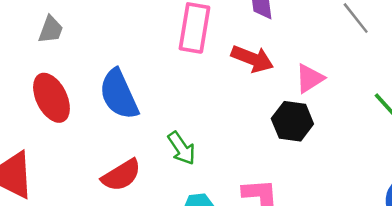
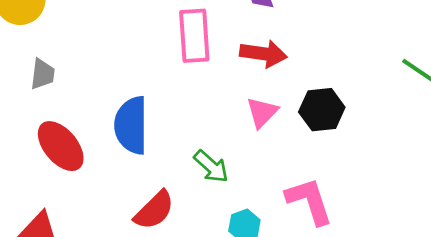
pink triangle: (310, 78) -> (262, 112), moved
blue semicircle: (119, 94) -> (131, 125), turned 38

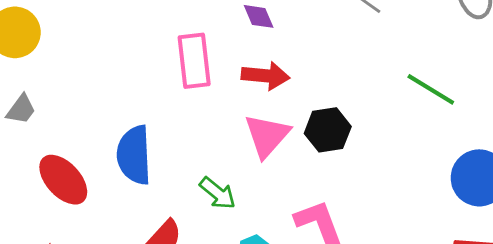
gray trapezoid: (42, 74) -> (21, 109), moved, turned 32
pink triangle: (262, 112) -> (267, 136), size x1.4

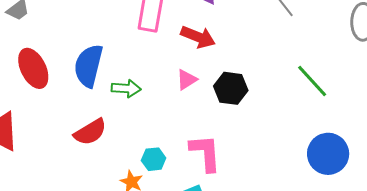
pink triangle: (267, 136) -> (187, 80), size x0.6
green arrow: (218, 193) -> (126, 88), moved, turned -52

